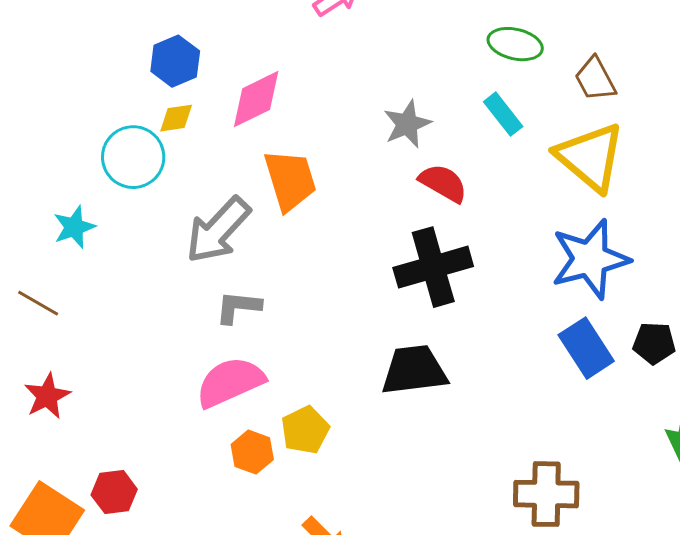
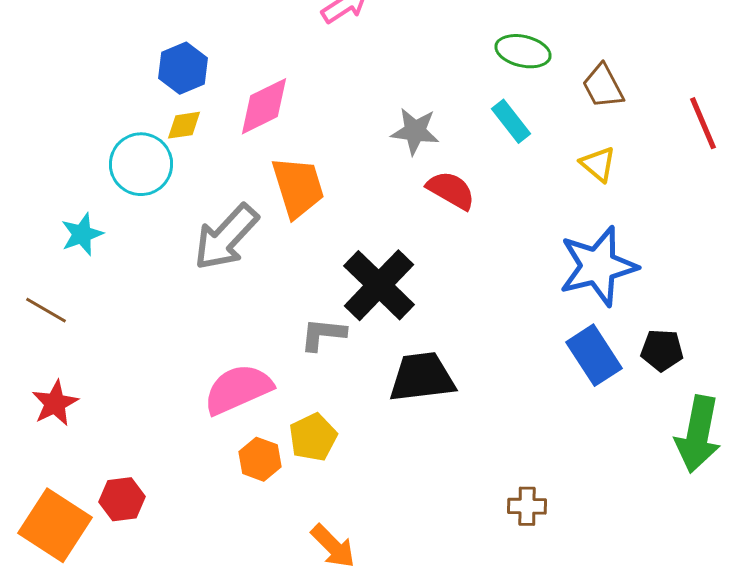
gray star: (407, 124) -> (415, 131), turned 30
yellow triangle: (590, 157) -> (598, 164), size x0.5
black cross: (433, 267) -> (379, 285), moved, turned -30
gray L-shape: (238, 307) -> (323, 334), moved
brown cross: (546, 494) -> (527, 506), moved, size x0.6

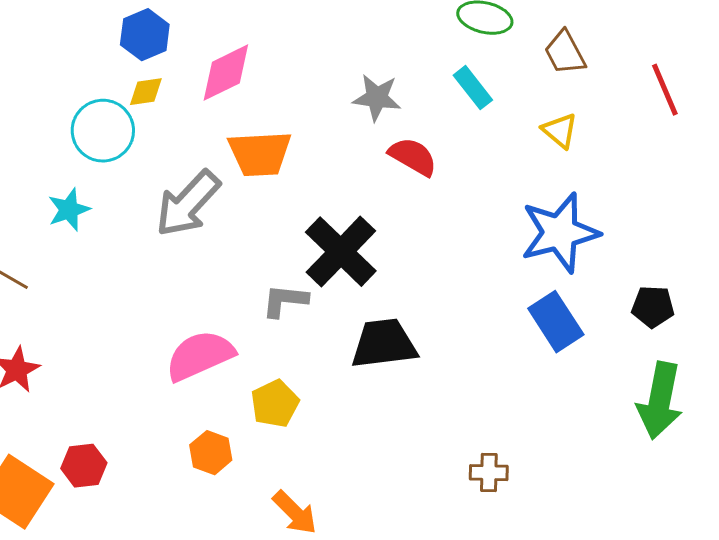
orange trapezoid: (298, 187) -> (260, 154), turned 104
cyan star: (82, 234) -> (69, 210), moved
black pentagon: (662, 350) -> (653, 307), moved
orange hexagon: (260, 459) -> (211, 453), moved

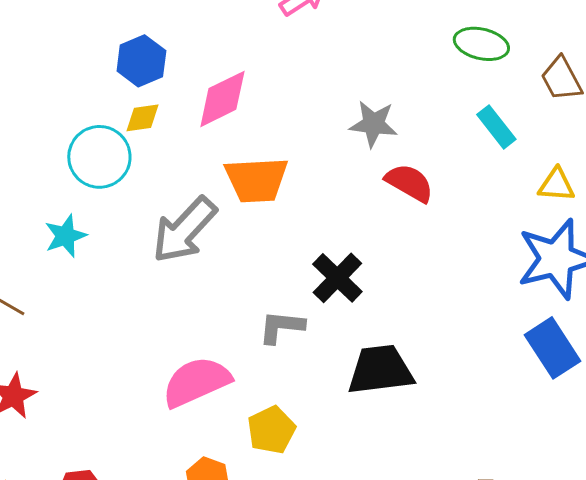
cyan rectangle: (473, 88) -> (496, 127), moved
yellow triangle: (560, 131) -> (556, 185), moved, turned -36
black cross: (341, 252) -> (337, 278), size x0.7

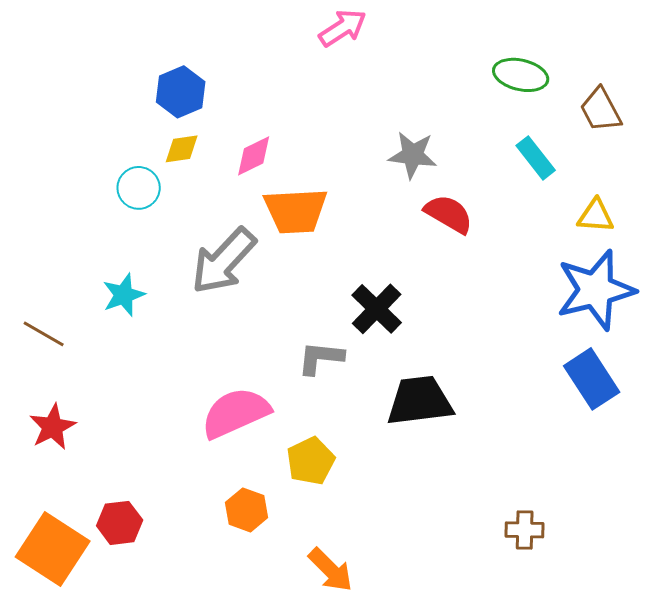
pink diamond: (222, 99) -> (254, 156), moved, size x0.7
cyan circle: (99, 157) -> (139, 188), size x0.7
cyan star: (65, 236) -> (124, 295), moved

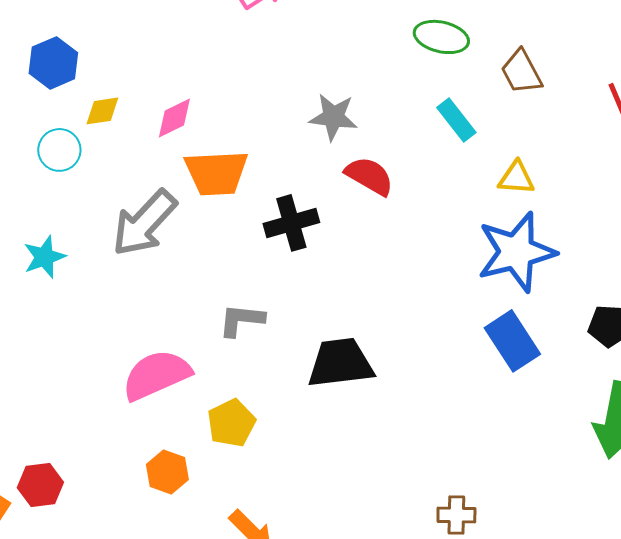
blue hexagon: (181, 92) -> (53, 63), moved
black cross: (377, 309) -> (291, 223), moved, turned 30
brown cross: (525, 530) -> (456, 515), moved

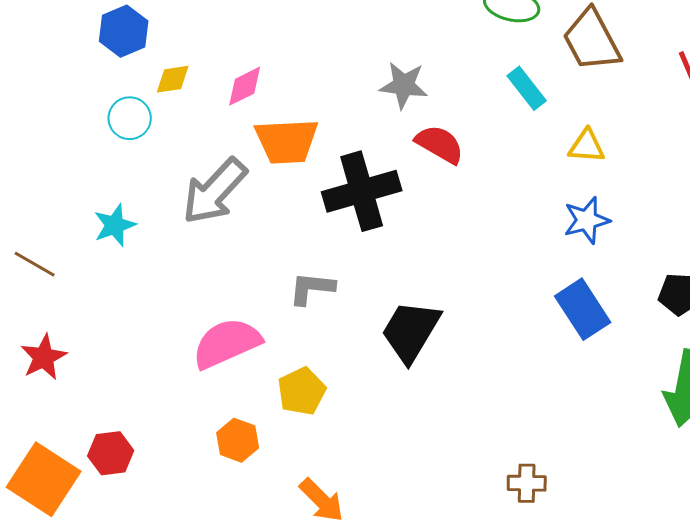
brown trapezoid: (521, 72) -> (592, 40), size x1.4
black cross: (291, 223) -> (362, 191), size x1.4
blue star: (516, 252) -> (587, 220), size x0.6
black trapezoid: (340, 363) -> (411, 331), turned -52

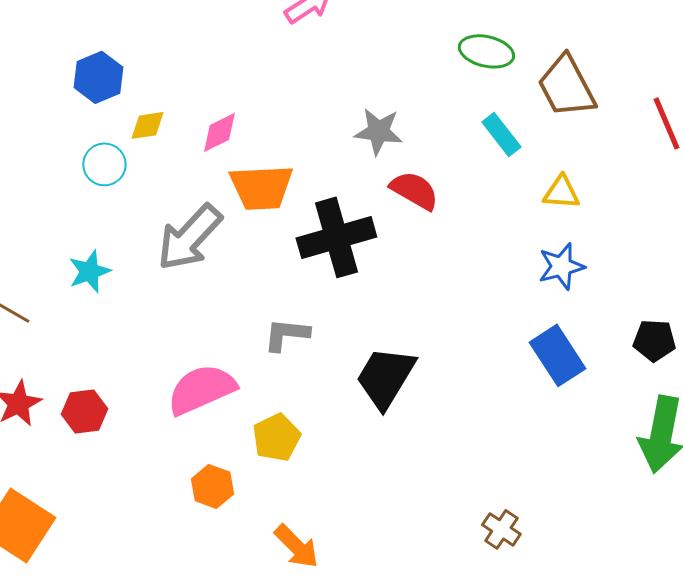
red hexagon: (111, 453) -> (84, 411), moved
brown cross: (527, 483) -> (501, 529), turned 33

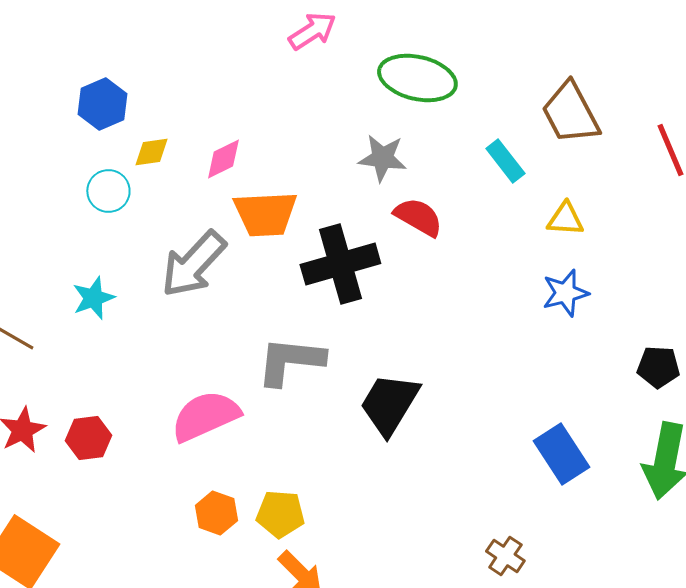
green ellipse: (486, 51) -> (417, 78), moved, size x1.4
gray L-shape: (286, 334) -> (290, 361), size x1.5
blue rectangle: (557, 355) -> (561, 454), moved
yellow pentagon: (276, 437) -> (280, 514), moved, turned 30

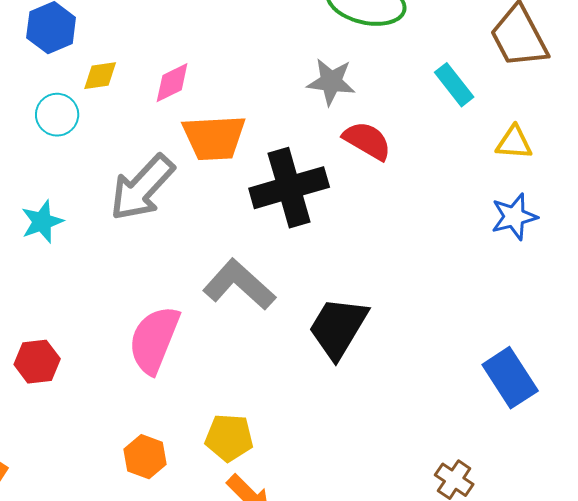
gray L-shape: (290, 361) -> (239, 285), turned 36
pink semicircle: (205, 416) -> (154, 340), turned -44
orange hexagon: (216, 513) -> (145, 457), moved

